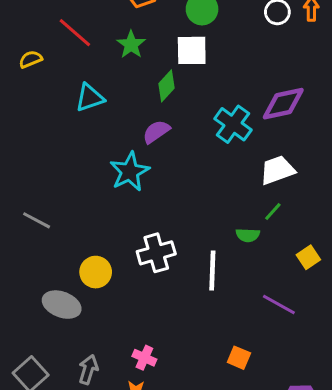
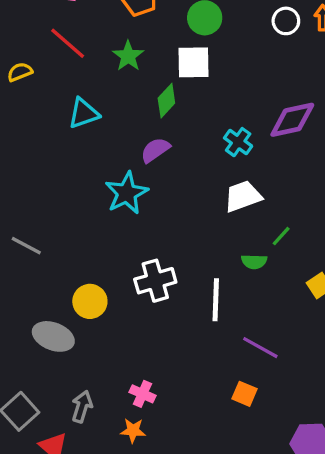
cyan cross: (233, 124) -> (238, 142), size x0.7
white trapezoid: (277, 170) -> (243, 196), moved
purple line: (279, 305) -> (260, 348), moved

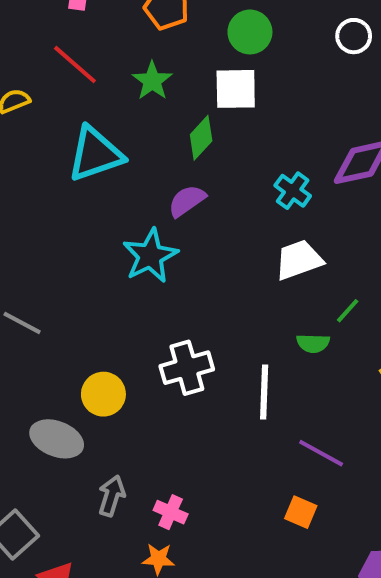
cyan triangle: (84, 113) -> (95, 154), size x1.4
gray arrow: (82, 407) -> (112, 496), moved

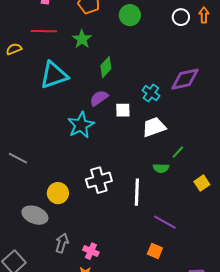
red line: (75, 65) -> (44, 31), turned -40
white square: (236, 89) -> (123, 110), moved, size x0.7

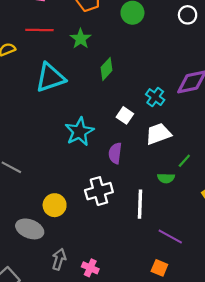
purple semicircle: (99, 98) -> (115, 153), moved, turned -48
white square: (123, 110) -> (125, 115), turned 35

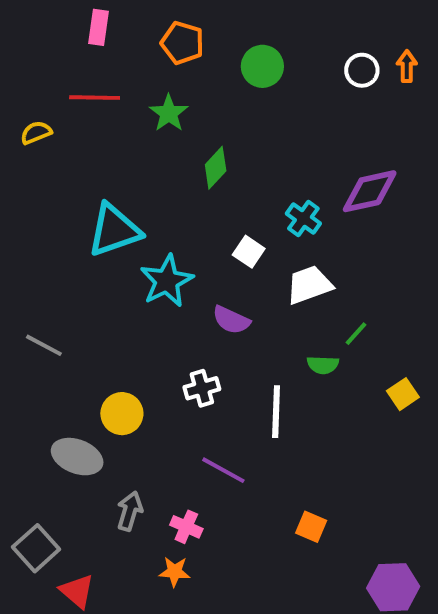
cyan triangle: (50, 78) -> (114, 230), moved
purple semicircle: (115, 153) -> (231, 320), turned -72
white cross: (99, 191) -> (202, 388), size x0.7
purple line: (170, 237) -> (223, 470), moved

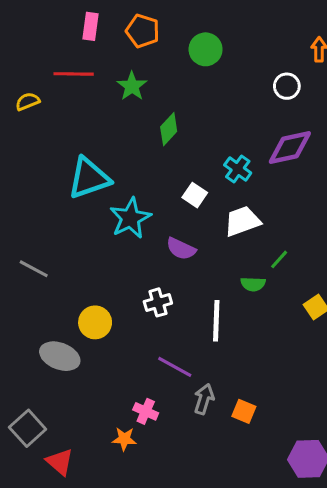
pink rectangle: (99, 27) -> (90, 26), moved
white circle: (362, 70) -> (287, 86), moved
gray arrow: (130, 511) -> (204, 399), moved
orange star: (175, 572) -> (124, 439), moved

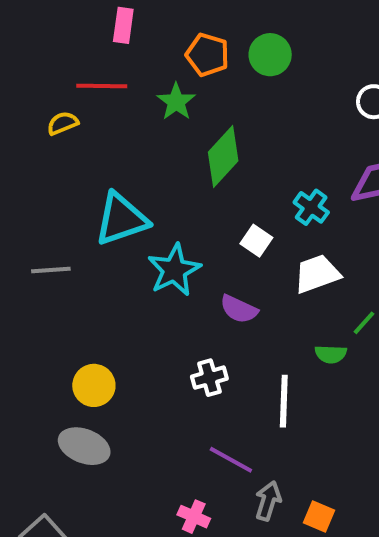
orange pentagon: (143, 31) -> (207, 55), moved
yellow semicircle: (28, 102) -> (63, 123), moved
green diamond: (169, 129) -> (223, 156), size x1.4
gray line: (34, 269) -> (51, 270), moved, turned -32
yellow circle: (95, 322) -> (94, 385), moved

